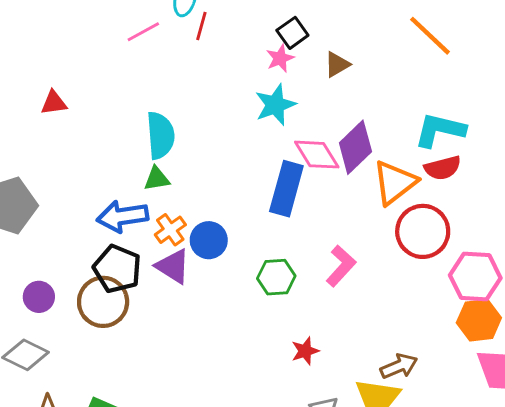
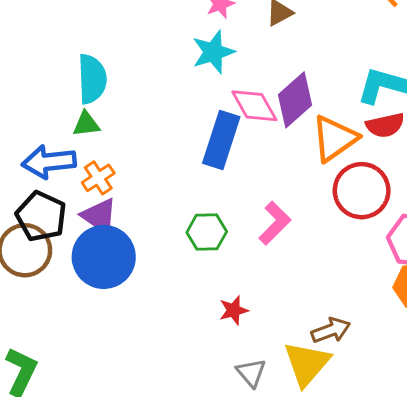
blue circle: (209, 240) -> (104, 257), moved, size x1.6

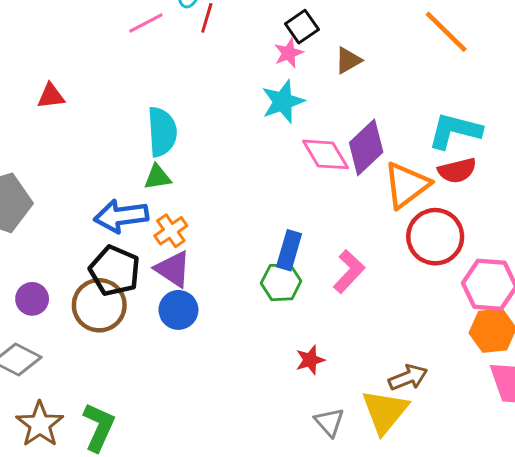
blue rectangle: (221, 140) -> (289, 250), moved, size x0.7
blue circle: (104, 257) -> (178, 310), size x0.6

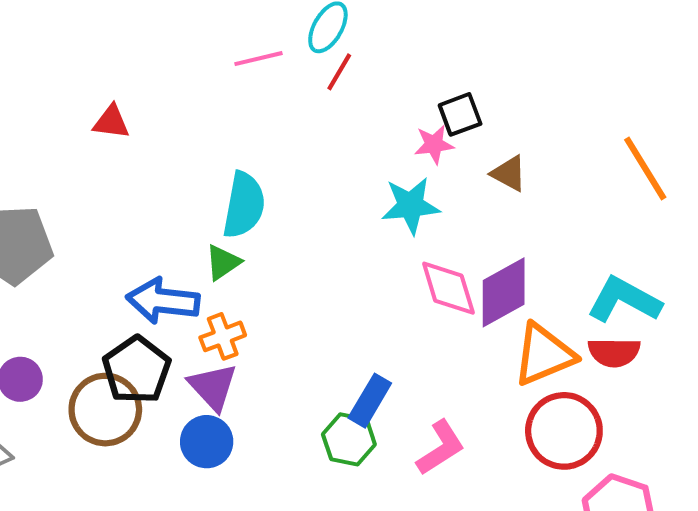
brown triangle: (348, 60) -> (509, 174), turned 44
green triangle: (157, 177) -> (223, 262), turned -40

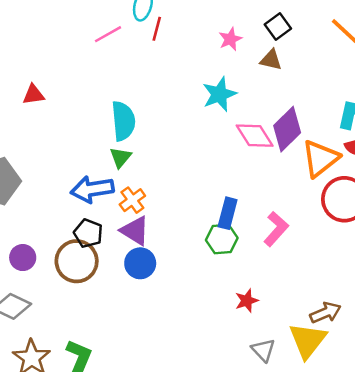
black square: (460, 114) -> (278, 26), moved
pink star: (434, 144) -> (230, 39), moved
black pentagon: (137, 370) -> (88, 233), size x0.7

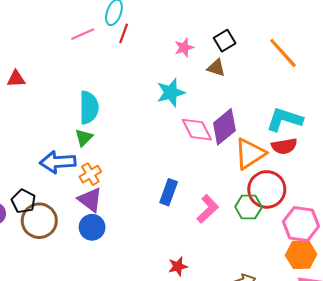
black pentagon: (88, 233) -> (24, 201), moved
green hexagon: (222, 239) -> (249, 207), moved

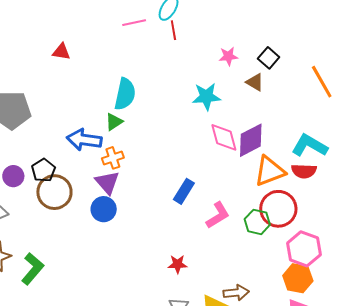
red line: (124, 33) -> (173, 30), turned -42
black square: (225, 41) -> (269, 58), turned -30

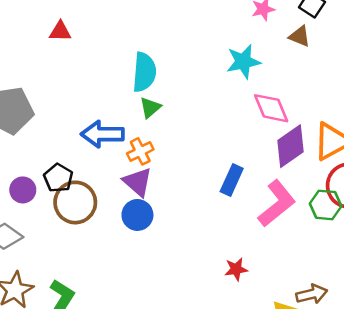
green triangle: (114, 122) -> (150, 108), moved
purple diamond: (251, 140) -> (290, 146), moved
pink L-shape: (218, 215) -> (277, 203), size x1.4

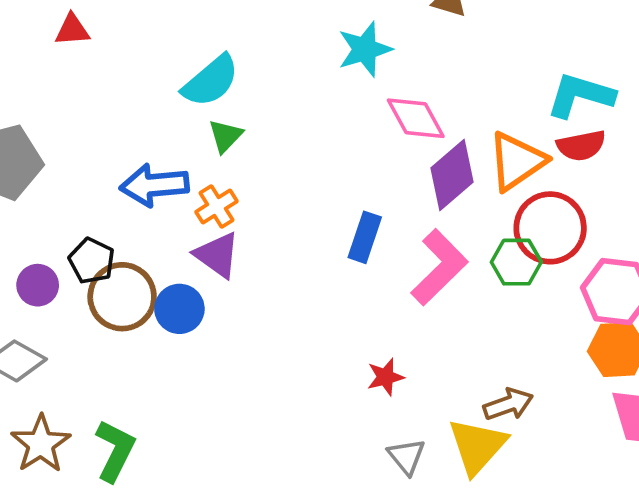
cyan semicircle: (144, 72) -> (211, 81), turned 51
blue circle: (137, 215) -> (179, 309), moved

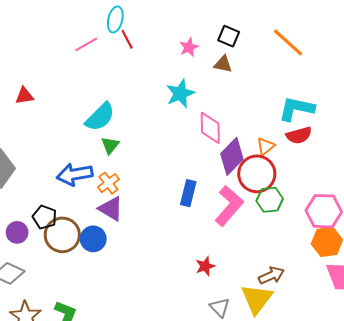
pink diamond: (416, 118) -> (210, 128), turned 32
orange triangle: (517, 161) -> (266, 146), size x0.6
red circle: (550, 228) -> (257, 174), moved

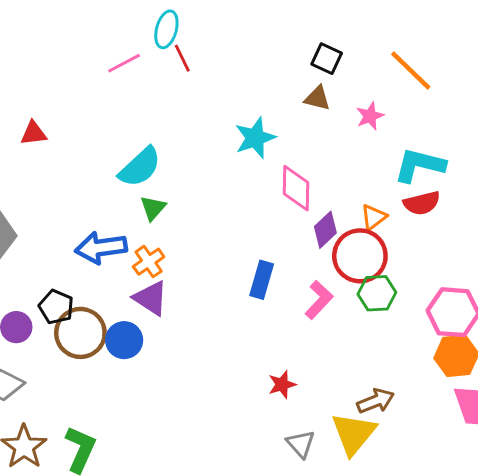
pink star: (189, 47) -> (370, 116), moved
purple diamond: (232, 156) -> (325, 230), size x0.7
pink L-shape: (229, 206) -> (319, 300), size x0.7

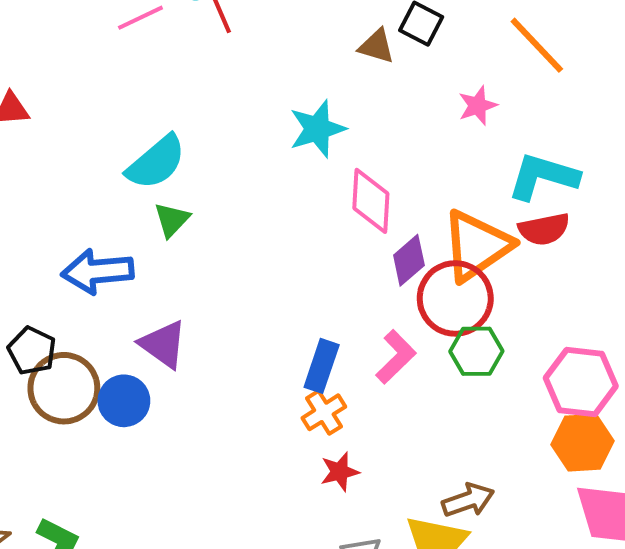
brown triangle: (317, 98) -> (377, 46), moved
orange triangle: (374, 217) -> (477, 246), size x2.0
orange cross: (149, 262) -> (324, 412), moved
blue rectangle: (262, 280) -> (322, 366), moved

